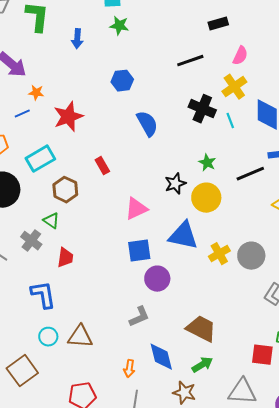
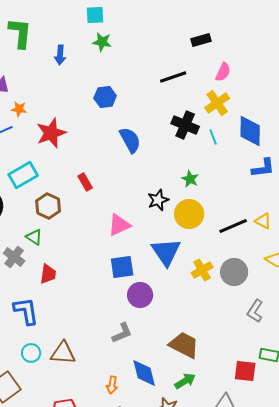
black line: (250, 174) -> (233, 226), moved
blue triangle: (183, 236) -> (166, 252), turned 44

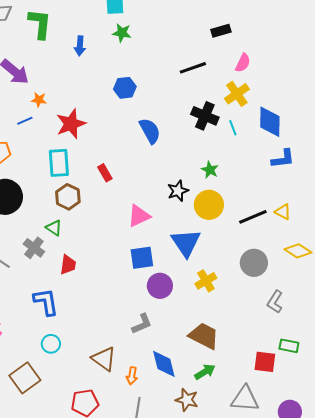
cyan rectangle: (23, 175) -> (59, 163), moved, turned -64
yellow cross: (202, 270) -> (206, 281), moved
brown triangle: (63, 353) -> (104, 359), moved, turned 32

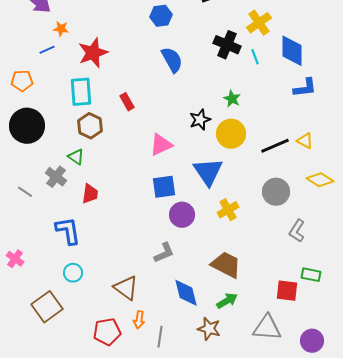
blue hexagon: (125, 88) -> (161, 16), moved
orange arrow: (132, 376) -> (139, 320), moved

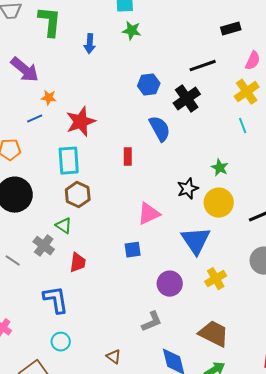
black cross: (227, 45) -> (187, 99), moved, turned 32
red rectangle: (127, 102) -> (128, 157), moved, turned 30
blue square: (164, 187) -> (133, 250), moved, size x0.7
brown triangle: (126, 288) -> (114, 357), size x0.6

